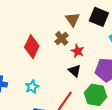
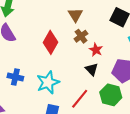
brown triangle: (73, 19) -> (75, 15), moved
cyan star: (32, 87) -> (48, 82), size x1.6

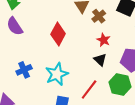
brown cross: (81, 36) -> (99, 16), moved
blue cross: (15, 77) -> (24, 70), turned -35

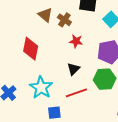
black triangle: (100, 60) -> (73, 69), moved, turned 48
red line: (89, 90) -> (76, 93), turned 50

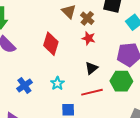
red star: (76, 41) -> (89, 38), moved
cyan star: (41, 87) -> (57, 83), size x0.6

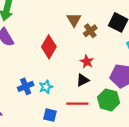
red star: (89, 38) -> (87, 62), moved
blue cross: (24, 85) -> (26, 86), moved

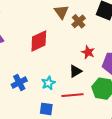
red diamond: (49, 47) -> (39, 41), turned 40
red star: (87, 62) -> (88, 52), moved
cyan star: (46, 87) -> (48, 83), moved

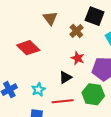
brown cross: (79, 21) -> (76, 31), moved
red diamond: (39, 41) -> (28, 48), turned 70

